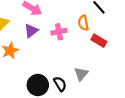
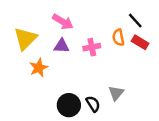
purple triangle: (31, 31) -> (62, 46), turned 40
red rectangle: (99, 41) -> (140, 42), moved

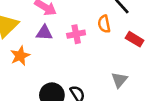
red rectangle: (140, 42) -> (135, 39), moved
gray triangle: (116, 93) -> (119, 80), moved

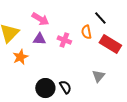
pink cross: (76, 34) -> (64, 40), turned 32
red rectangle: (135, 39) -> (110, 44), size x1.5

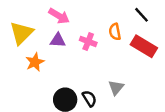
black line: (100, 18) -> (142, 15), moved
gray triangle: (98, 76) -> (116, 88), moved

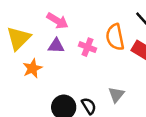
orange semicircle: (115, 32) -> (115, 37), size x1.5

